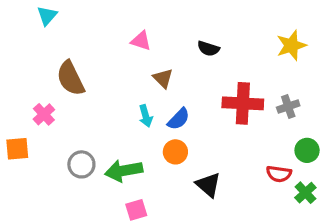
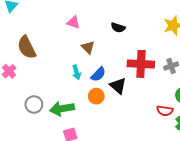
black triangle: (208, 185) -> (118, 86), moved

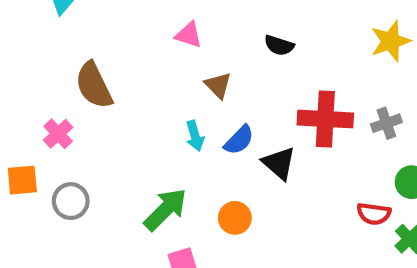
orange circle: (96, 96) -> (235, 218), moved
gray circle: (34, 104) -> (71, 201), moved
green arrow: (62, 109) -> (165, 209), turned 145

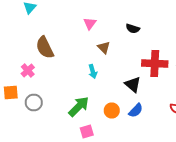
pink triangle: (189, 35) -> (90, 24), turned 48
blue semicircle: (239, 140) -> (136, 110), moved

